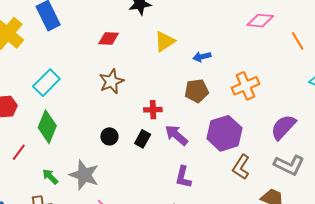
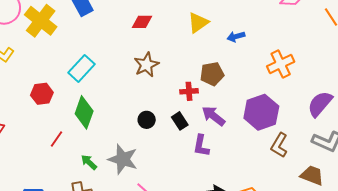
brown pentagon: (197, 91) -> (212, 74), moved
black rectangle: (143, 139) -> (180, 121), turned -60
purple L-shape: (183, 177) -> (201, 146), moved

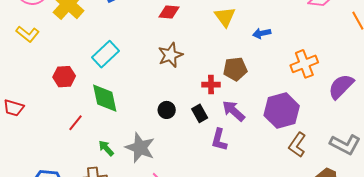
yellow triangle: (198, 23) -> (225, 17), turned -35
purple semicircle: (320, 104) -> (341, 86), moved
green diamond: (84, 112) -> (105, 98), turned -36

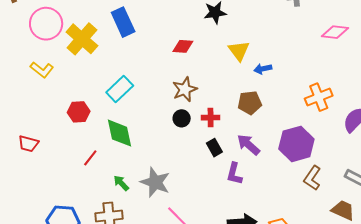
blue arrow: (262, 33) -> (263, 69), moved
red cross: (211, 85) -> (211, 118), moved
black circle: (167, 110) -> (182, 118), moved

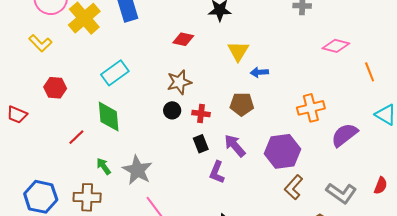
red hexagon: (79, 112) -> (55, 88), moved

